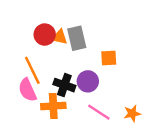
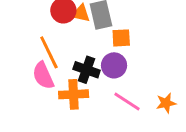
orange square: (109, 58) -> (121, 38), moved

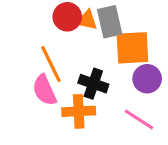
orange square: (121, 38) -> (132, 48), size x1.6
purple circle: (114, 65) -> (147, 79), moved

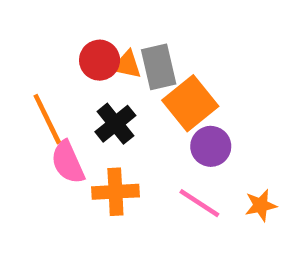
orange square: (132, 48) -> (190, 103), turned -36
orange line: (51, 64) -> (47, 119), moved
black cross: (93, 84) -> (115, 124), moved, turned 32

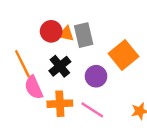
orange square: (190, 103) -> (123, 55), moved
purple circle: (211, 146) -> (96, 76), moved
pink line: (199, 203) -> (92, 110), moved

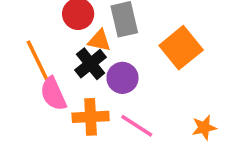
orange triangle: (66, 34) -> (99, 41), moved
purple circle: (96, 76) -> (122, 78), moved

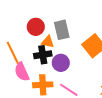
black cross: (91, 64) -> (43, 55), turned 30

